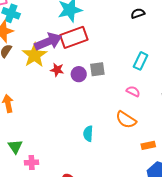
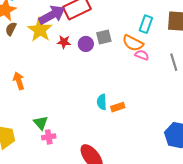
orange semicircle: (126, 120) -> (133, 43), moved
orange rectangle: (148, 145) -> (118, 107), moved
green triangle: (15, 147) -> (41, 123), moved

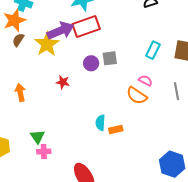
red star: (64, 42) -> (63, 82), moved
orange semicircle: (133, 43) -> (137, 96), moved

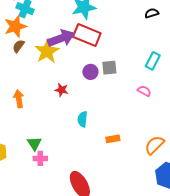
red rectangle: (86, 26) -> (87, 35), turned 40
orange semicircle: (137, 96) -> (154, 145), moved, turned 100
cyan semicircle: (100, 123) -> (82, 119), moved

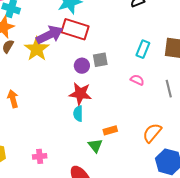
red star: (62, 90) -> (80, 94), moved, size x1.6
green triangle: (34, 143) -> (95, 146), moved

